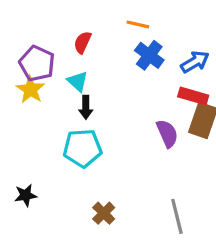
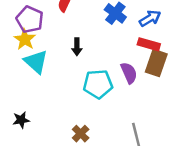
cyan triangle: (78, 81) -> (36, 62), moved, size x1.5
black arrow: (86, 107) -> (77, 47), moved
cyan pentagon: (83, 148) -> (98, 84), moved

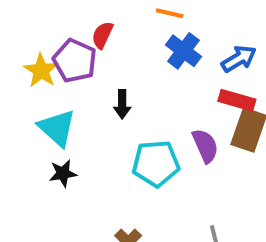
purple pentagon: (30, 20) -> (75, 61), moved
yellow star: (25, 39) -> (41, 71), moved
black star: (21, 120) -> (63, 173), moved

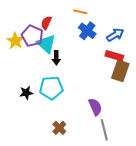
cyan triangle: (57, 128) -> (46, 44), moved
purple semicircle: (205, 146) -> (95, 107), moved
cyan pentagon: (156, 163) -> (51, 88), moved

